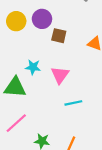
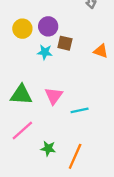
cyan star: (33, 67) -> (45, 52), moved
pink triangle: (60, 75) -> (54, 96), moved

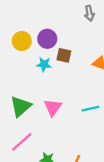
green triangle: (21, 95) -> (21, 106), turned -45
cyan line: (80, 110) -> (90, 109), moved

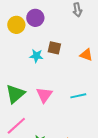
purple circle: (47, 39) -> (35, 18), moved
yellow circle: (22, 41) -> (16, 25), moved

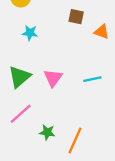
brown square: (54, 48) -> (76, 17), moved
cyan star: (36, 56) -> (30, 33), moved

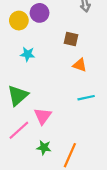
orange triangle: (102, 32) -> (80, 65), moved
pink triangle: (53, 78) -> (43, 116), moved

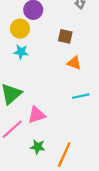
yellow circle: (19, 21) -> (20, 29), moved
pink triangle: (43, 116) -> (37, 115), turned 36

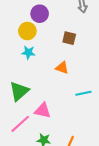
orange triangle: (74, 63) -> (62, 68), moved
pink triangle: (37, 115) -> (43, 111), turned 30

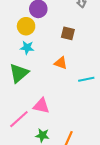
green triangle: (19, 91) -> (19, 73), moved
cyan line: (83, 93) -> (86, 79), moved

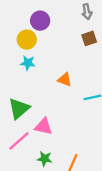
brown square: (68, 33) -> (89, 38), moved, turned -32
green triangle: (19, 73) -> (19, 109), moved

